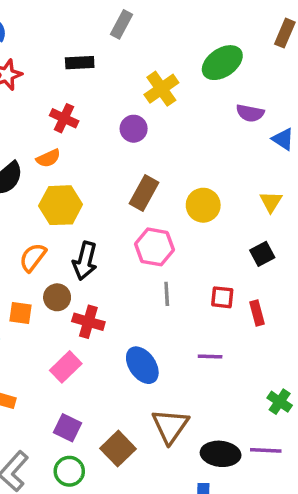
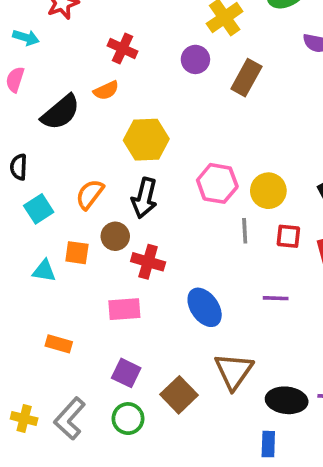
brown rectangle: (144, 193) -> (246, 78), moved
yellow hexagon: (61, 205) -> (146, 140), moved
yellow circle: (203, 205) -> (268, 191), moved
gray line: (167, 294) -> (245, 231), moved
pink rectangle: (66, 367) -> (124, 309), turned 40

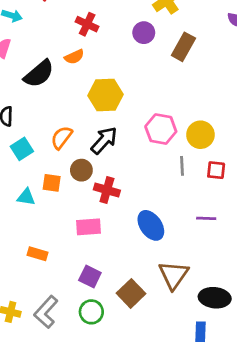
black arrow: (144, 198) -> (104, 140), turned -152

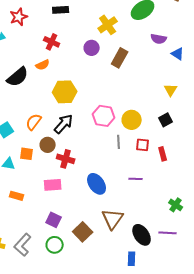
orange rectangle: (37, 254) -> (17, 196), moved
black ellipse: (215, 298) -> (142, 235), turned 50

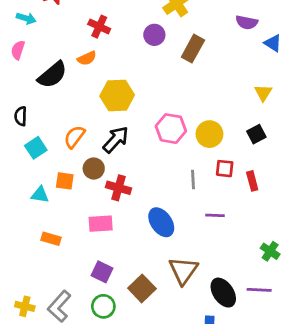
gray line: (119, 142) -> (193, 180), moved

